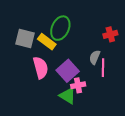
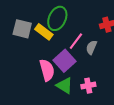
pink semicircle: (41, 68) -> (47, 70), moved
pink line: (103, 68) -> (76, 41), moved, turned 36
pink cross: (78, 85) -> (88, 86), moved

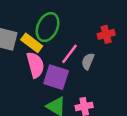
purple square: (65, 61) -> (56, 77), turned -30
pink semicircle: (47, 70) -> (35, 65), moved

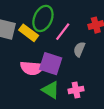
pink line: (70, 54) -> (63, 32), moved
pink semicircle: (35, 65) -> (32, 68), moved, turned 110

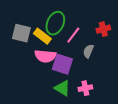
pink semicircle: (32, 68) -> (45, 56), moved

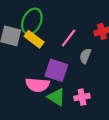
green ellipse: (55, 23) -> (32, 21), moved
pink semicircle: (45, 56) -> (37, 85), moved

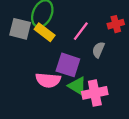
green triangle: (56, 97) -> (77, 86), moved
pink cross: (82, 97) -> (95, 93), size x1.5

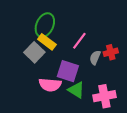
red cross: (116, 24) -> (111, 52), moved
gray square: (20, 29) -> (34, 52), moved, turned 30
pink cross: (95, 93) -> (104, 96), moved

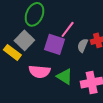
yellow rectangle: (47, 42) -> (12, 52), moved
purple square: (68, 71) -> (55, 44), moved

